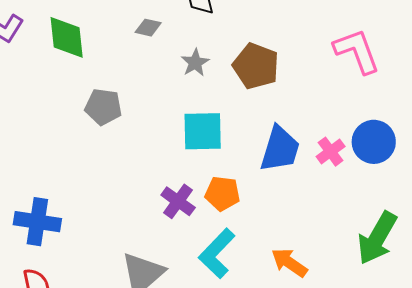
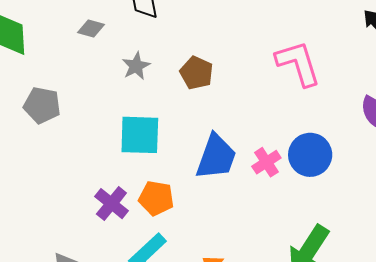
brown pentagon: (256, 66) -> (197, 73), size x0.7

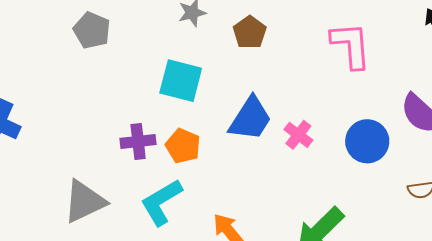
blue circle: (310, 155) -> (367, 141), moved
pink cross: (266, 162) -> (298, 135), turned -32
purple cross: (111, 204) -> (138, 141), turned 32

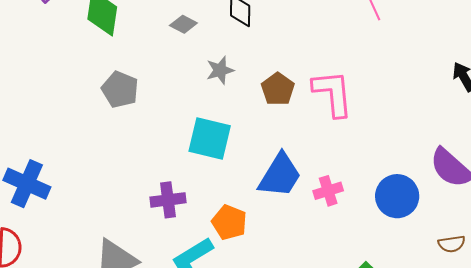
pink L-shape: (351, 45) -> (333, 93), moved
pink cross: (298, 135) -> (328, 191), turned 36
orange pentagon: (183, 146) -> (229, 222), moved

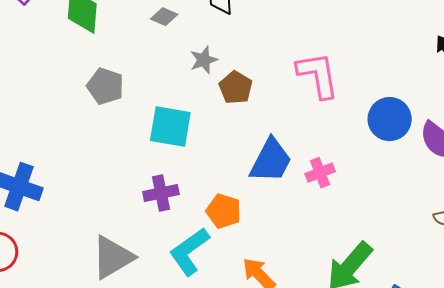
brown pentagon: (278, 89) -> (236, 88), moved
cyan square: (210, 138) -> (170, 126), moved
blue circle: (397, 196) -> (390, 119), moved

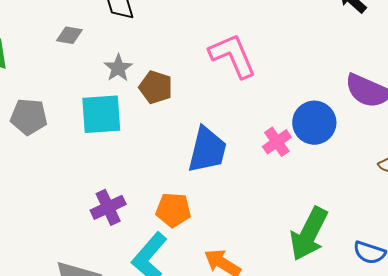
blue circle: (390, 119) -> (314, 123), moved
cyan square: (170, 126) -> (101, 114), moved
pink cross: (320, 173) -> (277, 142), moved

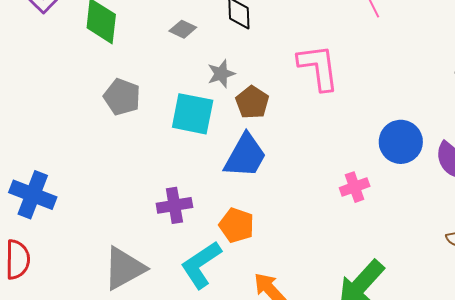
pink L-shape: (233, 56) -> (318, 67), moved
blue circle: (314, 123) -> (401, 142), moved
blue trapezoid: (207, 150) -> (245, 156), moved

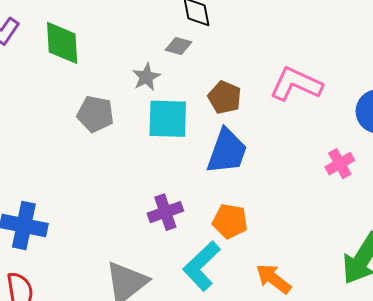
gray diamond: (183, 29) -> (178, 46), moved
pink L-shape: (318, 67) -> (296, 84), moved, turned -48
gray star: (221, 74) -> (146, 77), moved

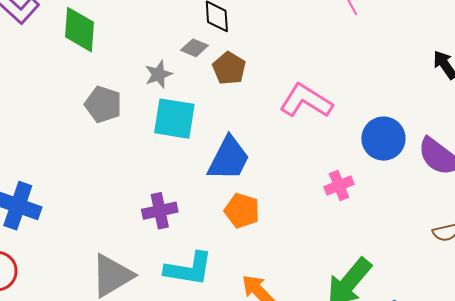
brown pentagon: (225, 97) -> (229, 68), moved
orange pentagon: (230, 221) -> (242, 211), moved
cyan L-shape: (202, 266) -> (189, 269), turned -135

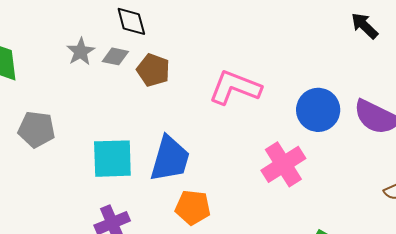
gray star: (159, 74) -> (81, 52), moved
cyan square: (174, 119) -> (112, 159), moved
pink cross: (339, 185) -> (283, 164), size x1.5

